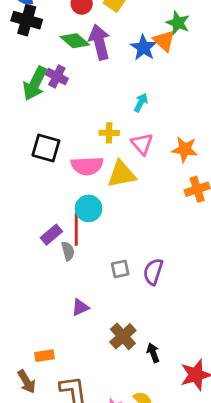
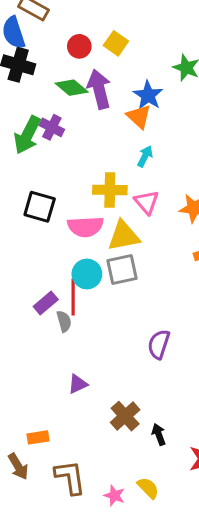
orange triangle: (164, 41) -> (139, 117), moved
yellow cross: (109, 133) -> (110, 190), size x1.5
gray square: (120, 269) -> (122, 269), moved, size x1.5

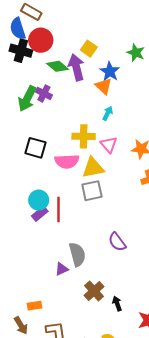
yellow square: (116, 43) -> (89, 49), moved
red circle: (79, 46) -> (41, 40), moved, size x1.5
cyan circle: (87, 274) -> (39, 200), moved
gray semicircle: (64, 321) -> (77, 254), moved, size x1.6
purple semicircle: (159, 344) -> (117, 242), turned -54

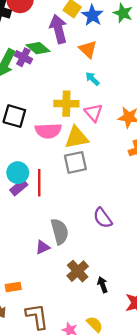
green diamond: (57, 66) -> (38, 48), moved
blue star: (110, 72) -> (92, 15), moved
cyan arrow: (108, 113) -> (92, 79), turned -72

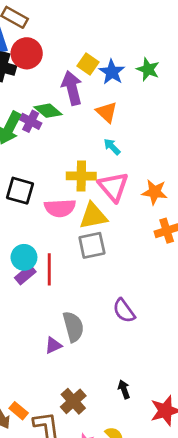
pink triangle: (94, 113) -> (113, 187), size x1.4
brown cross: (78, 271) -> (73, 401), moved
orange rectangle: (13, 287) -> (19, 411), moved, turned 49

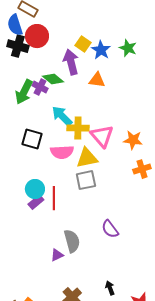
orange triangle: (107, 112) -> (97, 80), turned -36
cyan arrow: (112, 147) -> (62, 116), moved, size x1.6

